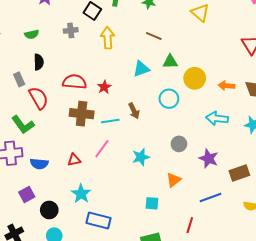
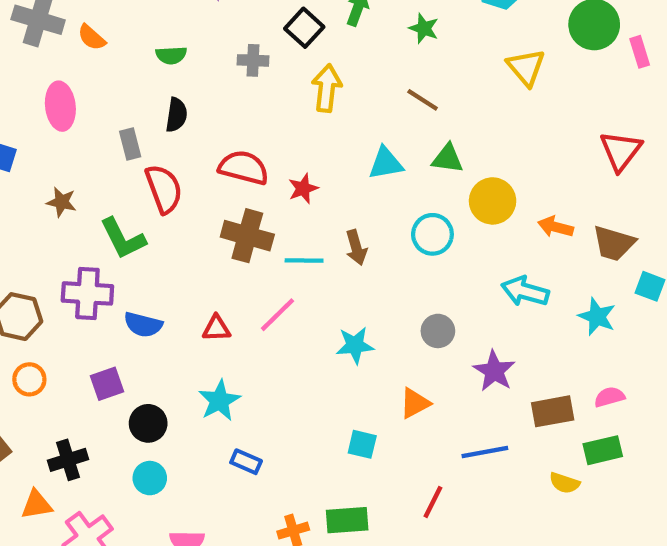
blue rectangle: (98, 221) -> (246, 462), size x0.6

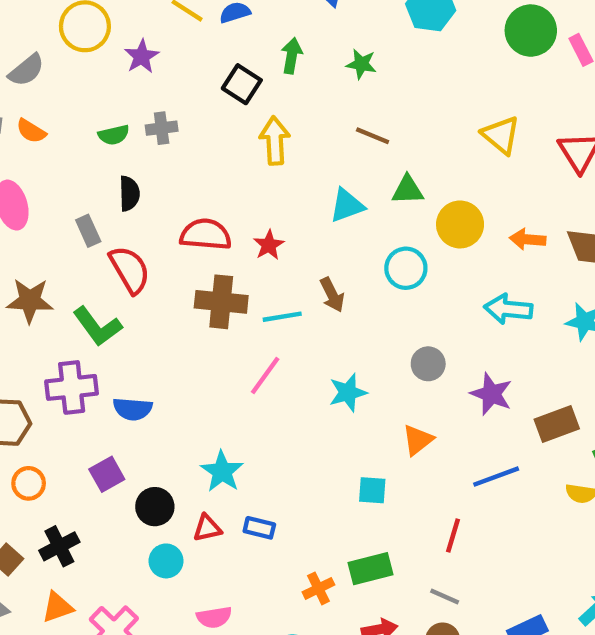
gray cross: (253, 60) -> (162, 128), moved
yellow triangle: (526, 67) -> (501, 135), moved
brown star: (62, 202) -> (30, 301), size x1.5
red triangle: (216, 328) -> (207, 528), moved
black cross: (68, 460) -> (59, 546), moved

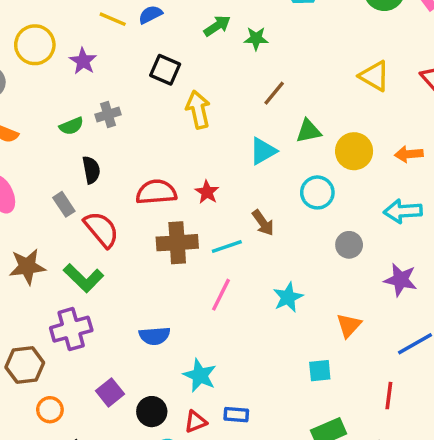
green arrow: (292, 56) -> (217, 26), moved, turned 56
brown line: (373, 136) -> (274, 93), turned -64
gray circle: (428, 364) -> (349, 245), moved
blue semicircle: (133, 409) -> (155, 336), moved

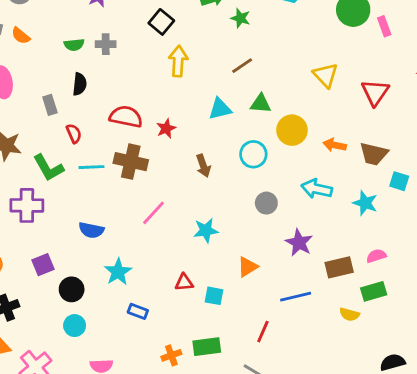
red semicircle: (101, 229) -> (74, 134), size x0.6
cyan line: (227, 246) -> (91, 167), moved
red triangle: (195, 422) -> (184, 282), moved

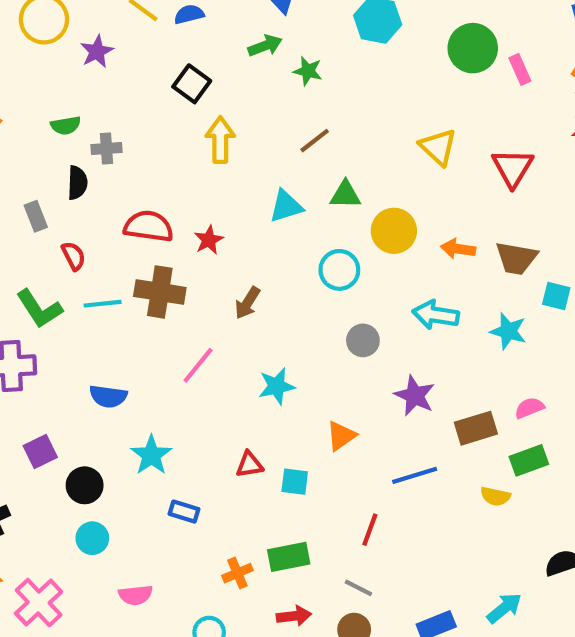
gray cross: (106, 44) -> (106, 149), moved
brown arrow: (203, 166) -> (247, 303), moved, turned 55

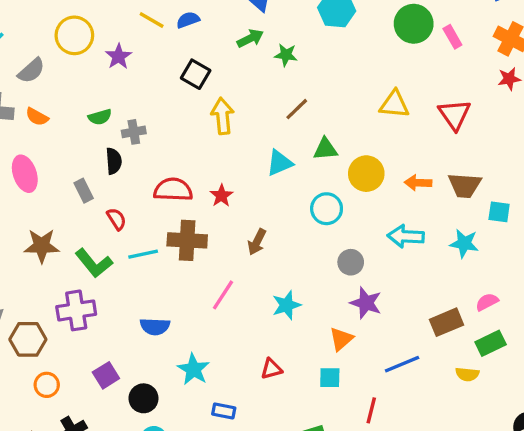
yellow triangle: (438, 147) -> (394, 104), turned -32
purple star: (415, 396) -> (366, 303), moved
cyan square: (295, 482) -> (330, 378), moved

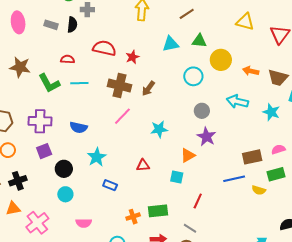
gray rectangle: (84, 191) -> (51, 25), moved, turned -56
red semicircle: (117, 219) -> (68, 59), turned -64
brown cross: (187, 240) -> (119, 86), moved
purple cross: (76, 310) -> (40, 121), moved
blue line: (402, 364) -> (234, 179), moved

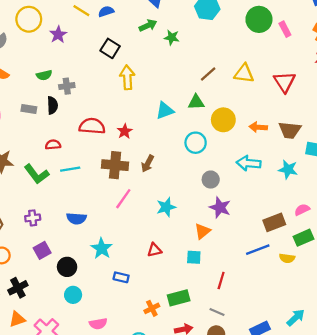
brown line: (187, 14) -> (208, 74), moved
purple cross: (40, 121) -> (33, 218), size x0.6

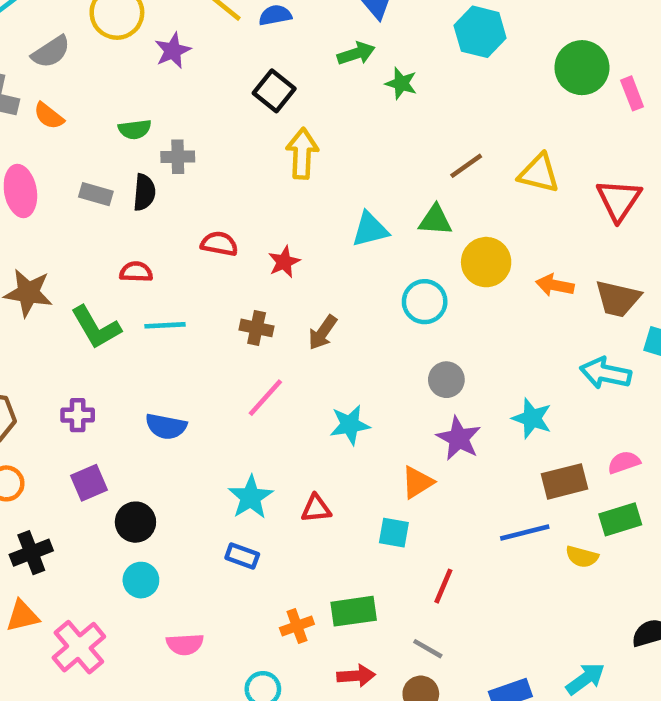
red semicircle: (92, 126) -> (219, 244), size x0.7
cyan arrow: (249, 163) -> (606, 373), moved
brown cross: (115, 165) -> (257, 328), size x0.6
cyan star: (288, 169) -> (532, 418), moved
cyan star: (102, 248) -> (251, 497), moved

